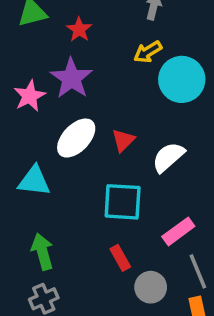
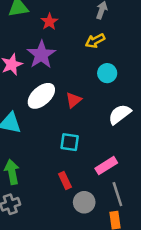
cyan circle: (182, 79) -> (107, 73), moved, size x0.6
white semicircle: (168, 157) -> (120, 114), moved
cyan square: (123, 202) -> (70, 142), size x0.7

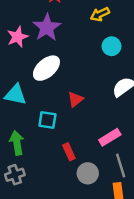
red triangle: (73, 100) -> (75, 99), moved
cyan square: (70, 142) -> (47, 120), moved

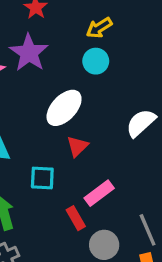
cyan circle: (112, 46) -> (96, 61), moved
white ellipse: (46, 68) -> (64, 108), moved
pink rectangle: (110, 137) -> (99, 193), moved

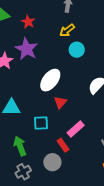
cyan circle: (96, 61) -> (77, 50), moved
gray circle: (104, 245) -> (52, 162), moved

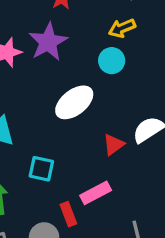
cyan circle: (77, 50) -> (112, 61), moved
red triangle: (60, 102) -> (114, 145), moved

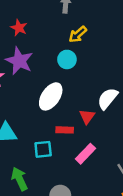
yellow arrow: (122, 28) -> (78, 34), moved
red rectangle: (68, 214) -> (65, 130), moved, turned -49

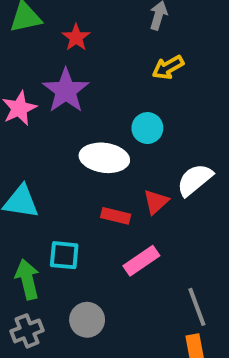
cyan circle: (67, 59) -> (147, 128), moved
white ellipse: (51, 96) -> (104, 158), turned 52
cyan square: (43, 149) -> (64, 255), moved

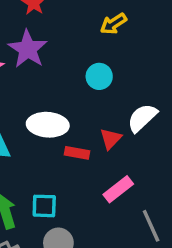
white ellipse: (104, 158) -> (48, 125), moved
cyan square: (64, 255) -> (44, 206), moved
pink rectangle: (141, 261) -> (118, 189), moved

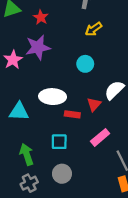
purple star: (28, 49) -> (38, 47), turned 30
cyan square: (44, 206) -> (59, 142), moved

